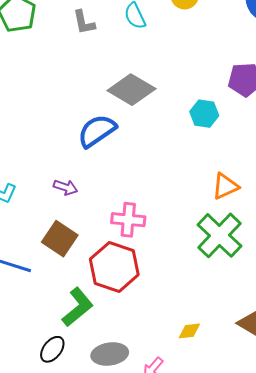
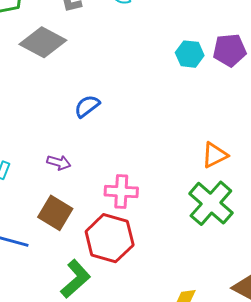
gray diamond: (131, 90) -> (43, 42), moved
cyan hexagon: (204, 114) -> (190, 54), moved
blue semicircle: (97, 131) -> (87, 106), size x0.7

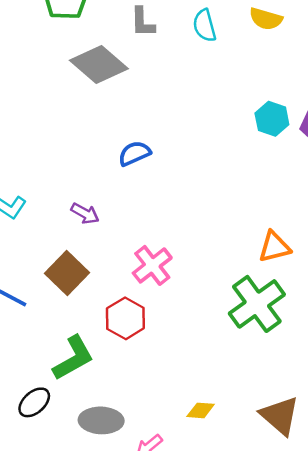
pink cross: (121, 192) -> (152, 265), turned 36
red hexagon: (110, 238) -> (125, 318), size x0.7

